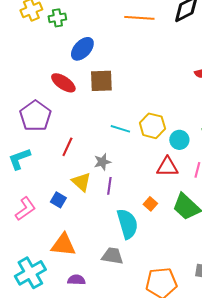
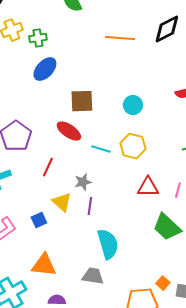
blue ellipse: (82, 49) -> (45, 69), moved
red ellipse: (63, 83) -> (69, 131), moved
cyan circle: (179, 140) -> (133, 105), moved
blue square: (58, 200) -> (39, 220), turned 35
orange square: (150, 204) -> (163, 283), moved

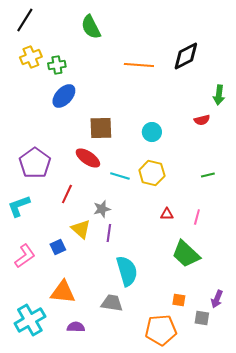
red triangle: (148, 187) -> (167, 214), size x0.6
orange square: (163, 283) -> (179, 300), moved, turned -32

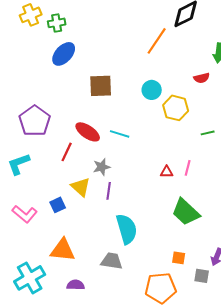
orange line: (139, 65) -> (157, 41), moved, turned -60
red ellipse: (88, 158) -> (88, 132), moved
yellow hexagon: (152, 173) -> (176, 108), moved
pink line: (197, 217) -> (188, 168), moved
pink L-shape: (25, 256) -> (25, 214), turned 75

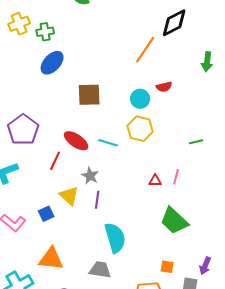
red semicircle: (202, 78) -> (164, 87), moved
yellow hexagon: (176, 108) -> (140, 129), moved
gray star: (102, 167) -> (90, 176), turned -30

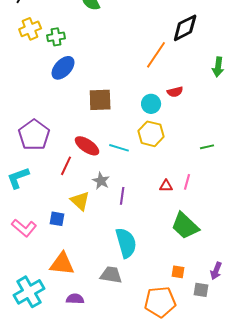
purple line: (97, 200) -> (122, 196), moved
blue square: (46, 214) -> (57, 219), turned 35

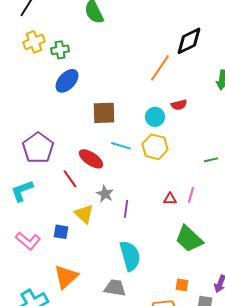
cyan line: (119, 148) -> (121, 146), moved
red line: (66, 166) -> (70, 179), turned -60
orange triangle: (62, 264) -> (66, 277), turned -48

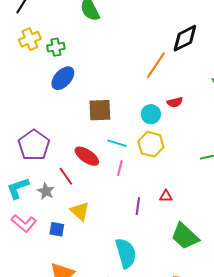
gray star: (105, 194) -> (46, 191), moved
pink line: (191, 195) -> (120, 168), moved
purple line: (126, 209) -> (138, 206), moved
pink L-shape: (28, 241) -> (24, 223), moved

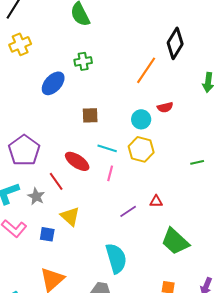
black diamond: (185, 38) -> (175, 43), turned -32
green cross: (56, 47) -> (83, 61), moved
brown square: (100, 110) -> (90, 115), size x0.7
purple line: (138, 206) -> (128, 211), turned 48

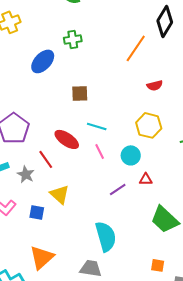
cyan circle: (141, 119) -> (131, 155), moved
yellow hexagon: (141, 149) -> (149, 125), moved
pink line: (110, 173) -> (100, 151), turned -42

